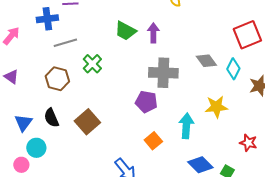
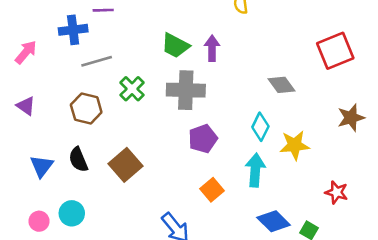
cyan diamond: (233, 69) -> (260, 127), moved
gray cross: (163, 73) -> (186, 90), moved
purple pentagon: (146, 102) -> (203, 139), turned -30
cyan circle: (36, 148) -> (72, 213), moved

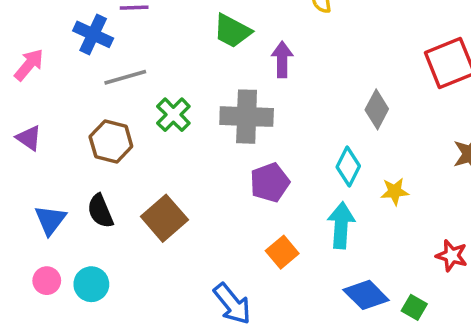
blue cross: (73, 30) -> (93, 34), turned 32
green trapezoid: (175, 46) -> (232, 31), moved
gray diamond: (281, 85) -> (377, 109), turned 64
yellow star: (295, 145) -> (395, 191), size x0.7
pink circle: (39, 221) -> (47, 281), moved

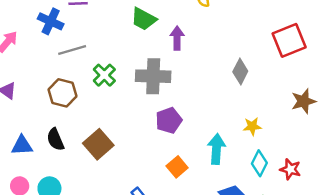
cyan diamond: (348, 166) -> (259, 163), moved
blue triangle: (50, 220) -> (22, 145), turned 50

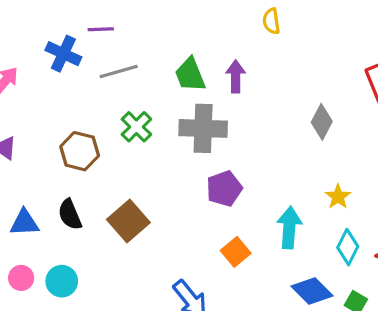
green trapezoid: (144, 19) -> (190, 75), moved, turned 40
gray line: (72, 50) -> (119, 72), moved
yellow star: (252, 126) -> (338, 197), turned -30

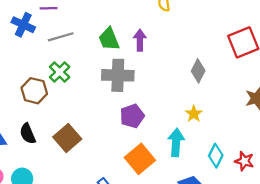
green cross: (136, 127) -> (60, 72), moved
yellow star: (338, 197) -> (194, 114), moved
orange square: (236, 252) -> (140, 159), size x1.5

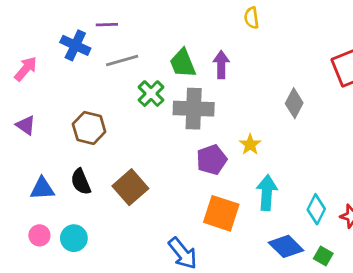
green cross: (60, 72) -> (151, 94), moved
yellow star: (194, 114) -> (250, 145), moved
orange square: (140, 159) -> (221, 213), turned -32

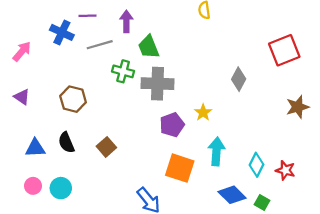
purple arrow: (221, 65) -> (126, 21), moved
green cross: (151, 94) -> (123, 71), turned -30
brown square: (130, 187) -> (106, 147), size x0.7

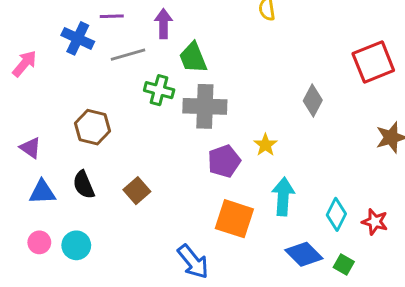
purple triangle: (22, 97) -> (30, 148), moved

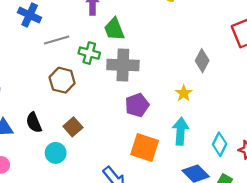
gray line: (128, 55) -> (57, 40), moved
brown hexagon: (93, 127) -> (62, 80), moved
yellow star: (265, 145) -> (184, 93), moved
cyan circle: (76, 245) -> (56, 153), moved

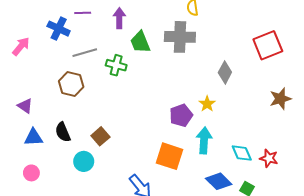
gray cross: (123, 65) -> (180, 37), moved
brown hexagon: (62, 80) -> (71, 84), moved
purple pentagon: (137, 105) -> (181, 115), moved
cyan diamond: (220, 144) -> (242, 153), turned -50

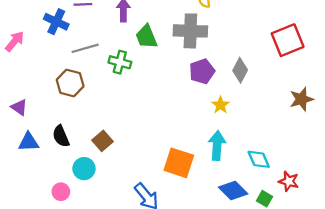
purple pentagon: (181, 115) -> (202, 71), moved
red star: (269, 158) -> (289, 181), moved
pink circle: (31, 173) -> (61, 192), moved

